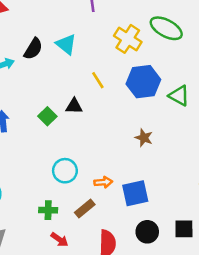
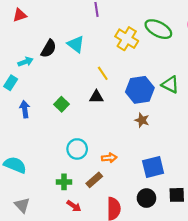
blue hexagon: (143, 82) -> (140, 90), moved
black triangle: (74, 106) -> (96, 97), moved
blue square: (135, 193) -> (153, 167), moved

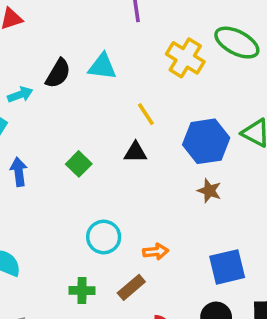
cyan triangle: (76, 44) -> (102, 67), turned -30

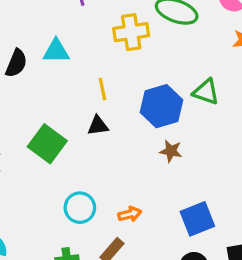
yellow cross: (185, 58) -> (131, 32), turned -32
yellow line: (146, 114) -> (102, 89), turned 30
green square: (79, 164) -> (47, 144), size x1.6

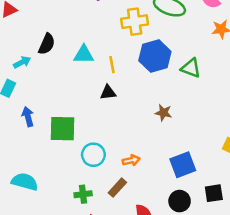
cyan triangle: (56, 51) -> (84, 55), moved
blue hexagon: (162, 106) -> (155, 56), moved
green square: (47, 144) -> (63, 129), moved, turned -36

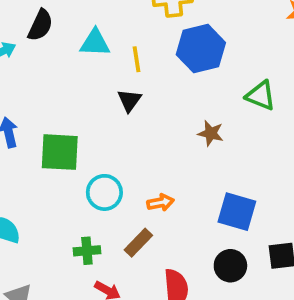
green triangle: (191, 68) -> (261, 96), moved
black triangle: (108, 92) -> (129, 100), turned -49
blue square: (183, 165) -> (237, 212), turned 35

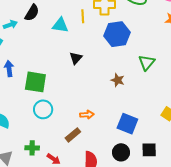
yellow line: (137, 59) -> (83, 16), moved
green triangle: (261, 96) -> (147, 63), turned 42
cyan circle: (104, 192) -> (43, 109), moved
green cross: (87, 251) -> (32, 148), moved

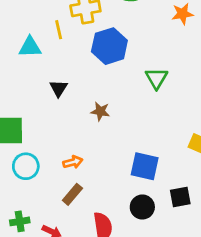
brown star: (118, 80) -> (100, 111), moved
orange arrow: (87, 115) -> (73, 162), moved

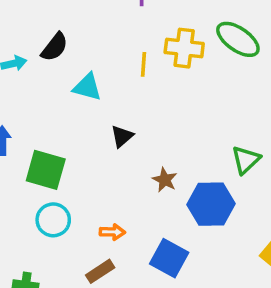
blue hexagon: (109, 46) -> (211, 204), moved
cyan triangle: (30, 47) -> (87, 87), moved
blue square: (145, 166) -> (169, 258), moved

